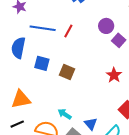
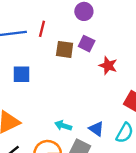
purple square: (119, 40) -> (87, 44), moved
brown square: (67, 72) -> (65, 49), moved

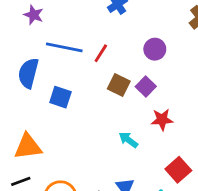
red star: (108, 66) -> (162, 119), turned 30
cyan arrow: (63, 126) -> (128, 140), moved

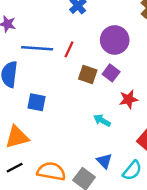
purple circle: (155, 49) -> (115, 40), size x1.5
blue square: (60, 97) -> (37, 102), moved

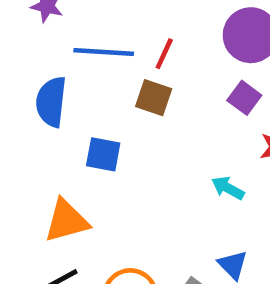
brown square: (88, 75) -> (154, 98), moved

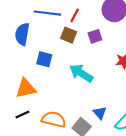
purple square: (244, 98) -> (95, 36), moved, turned 32
cyan arrow: (228, 188) -> (81, 73), moved, size x1.6

